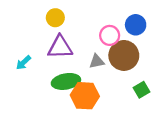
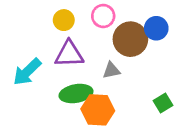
pink circle: (110, 35) -> (103, 16), moved
brown circle: (124, 55) -> (130, 39), moved
cyan arrow: (23, 63) -> (27, 72), size x1.6

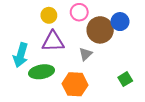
gray triangle: (111, 70) -> (85, 54), turned -32
cyan arrow: (27, 72) -> (21, 55), turned -30
green ellipse: (76, 94) -> (42, 72), moved

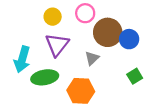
blue circle: (120, 22) -> (129, 39), moved
purple triangle: (53, 41) -> (57, 45), turned -50
green square: (125, 79) -> (135, 76), moved

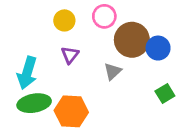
purple triangle: (57, 45) -> (70, 55), size x0.6
green ellipse: (45, 77) -> (34, 103), moved
orange hexagon: (81, 91) -> (71, 111), moved

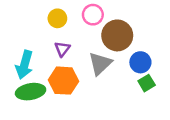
blue circle: (158, 48) -> (140, 62), moved
gray triangle: (113, 71) -> (100, 64), size x1.5
orange hexagon: (71, 111) -> (64, 81), moved

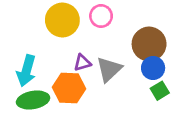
yellow circle: (57, 18) -> (62, 20), size x1.6
brown circle: (117, 35) -> (149, 44), moved
purple triangle: (62, 49) -> (82, 63), moved, turned 35

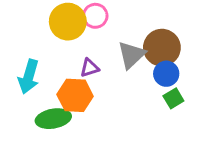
pink circle: (101, 16) -> (95, 16), moved
gray triangle: (109, 69) -> (131, 55), moved
green ellipse: (33, 100) -> (53, 119), moved

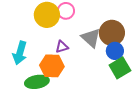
gray triangle: (131, 55) -> (91, 38), turned -35
green square: (173, 98) -> (120, 68), size x1.5

